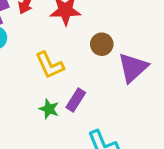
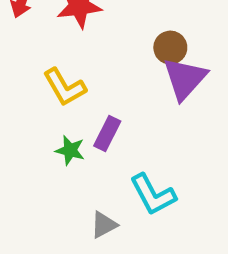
brown circle: (102, 44) -> (170, 48), moved

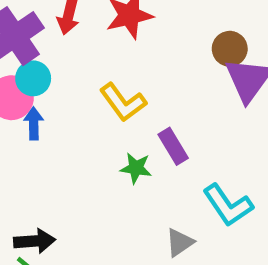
purple rectangle: (107, 134) -> (173, 146), turned -52

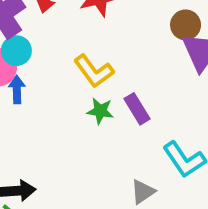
green star: (136, 168) -> (100, 111), moved

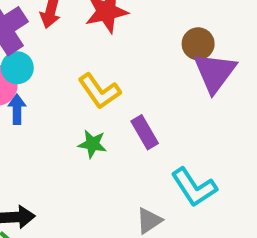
green star: (100, 111) -> (92, 144), moved

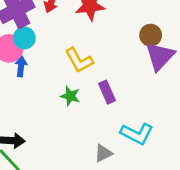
cyan L-shape: (194, 187) -> (137, 134), turned -36

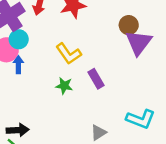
cyan L-shape: (137, 134) -> (141, 119), moved

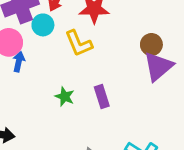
cyan circle: (19, 39) -> (43, 25), moved
yellow L-shape: (69, 54) -> (79, 43), moved

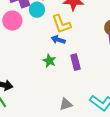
blue arrow: (19, 62) -> (58, 40), moved, turned -88

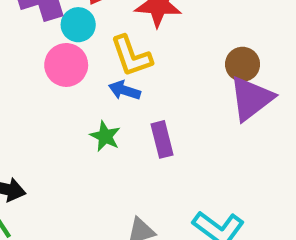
pink circle: (12, 21) -> (66, 65), moved

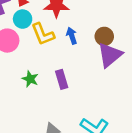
cyan circle: (78, 25) -> (23, 19), moved
blue arrow: (124, 90) -> (72, 36), moved, turned 56

